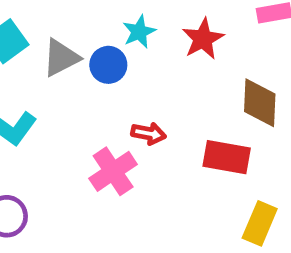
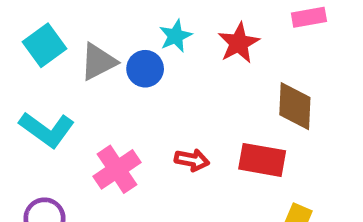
red arrow: (149, 133) -> (192, 160), moved
pink cross: (113, 171) -> (117, 169), moved

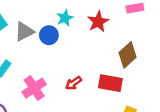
brown diamond: (295, 106) -> (128, 55), turned 45
red arrow: (192, 160) -> (73, 83), turned 133

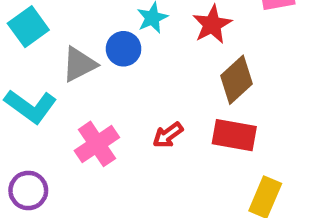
gray triangle: (24, 31) -> (79, 64), moved
brown diamond: (128, 55) -> (236, 80), moved

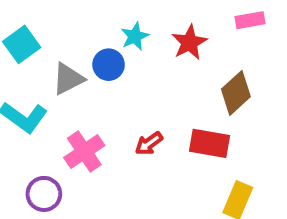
brown diamond: (236, 80) -> (236, 93), moved
purple circle: (28, 190) -> (44, 194), moved

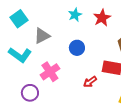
blue circle: (109, 65) -> (77, 48), moved
red arrow: (149, 143) -> (90, 82), moved

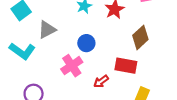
pink cross: (50, 72) -> (72, 66), moved

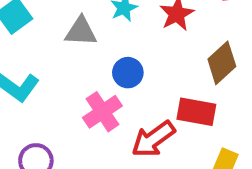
gray triangle: (47, 30) -> (81, 32), moved, turned 30
red arrow: (101, 81) -> (153, 139), size x1.6

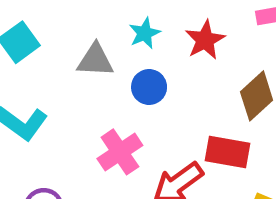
blue circle: (128, 73) -> (149, 87), moved

